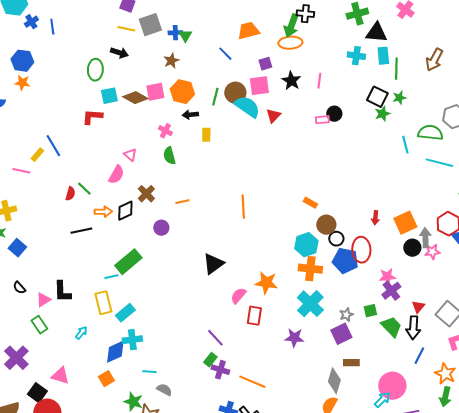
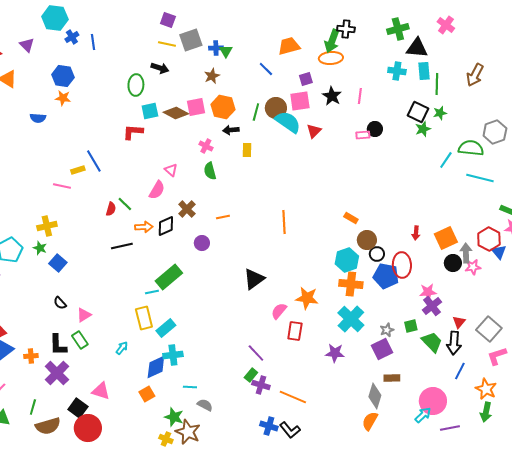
cyan line: (405, 145) -> (446, 160), turned 48
yellow rectangle: (37, 155) -> (78, 170), turned 32
black L-shape: (62, 292) -> (58, 345), moved

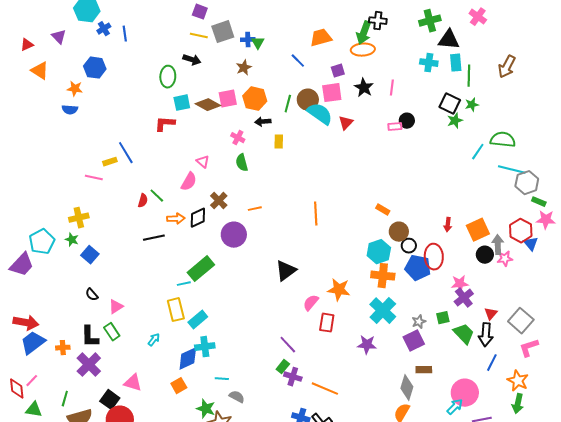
orange star: (63, 98) -> (75, 89), moved
gray hexagon: (495, 132) -> (527, 183), moved
purple circle: (202, 243) -> (234, 235), size x1.6

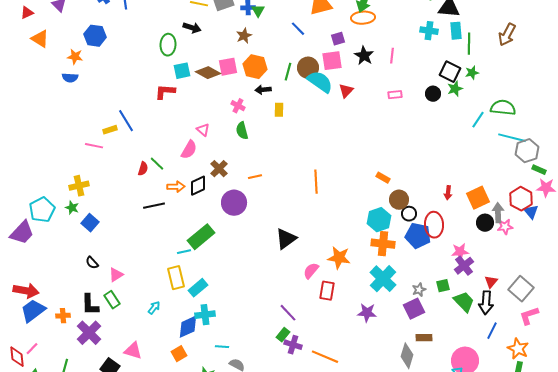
black circle: (407, 121) -> (433, 94), moved

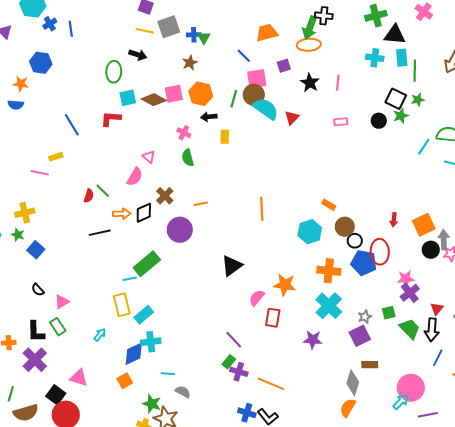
pink square: (332, 61) -> (257, 79), moved
blue line: (126, 121) -> (72, 125), moved
cyan hexagon: (379, 220) -> (310, 232), moved

